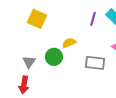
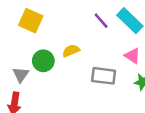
purple line: (93, 19) -> (101, 21), turned -56
green circle: (54, 57) -> (43, 61), moved

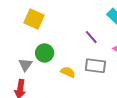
purple line: (101, 21) -> (91, 37), moved
yellow semicircle: (71, 51) -> (68, 72), moved, turned 48

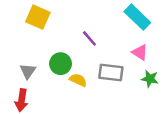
purple line: (91, 37) -> (89, 38), moved
green circle: (45, 53) -> (61, 64), moved

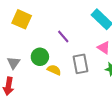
gray rectangle: (111, 72) -> (80, 64), turned 72

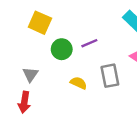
purple line: (63, 37) -> (89, 43), turned -72
green circle: (40, 57) -> (62, 49), moved

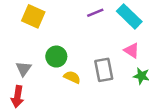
purple line: (89, 43) -> (95, 13), moved
green circle: (62, 49) -> (56, 57), moved

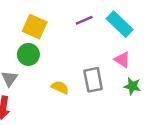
yellow square: (33, 16) -> (35, 27), moved
green circle: (56, 57) -> (28, 54), moved

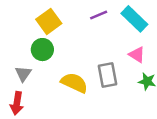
yellow square: (35, 27) -> (49, 21), turned 30
yellow semicircle: (60, 87) -> (74, 83), size x1.5

